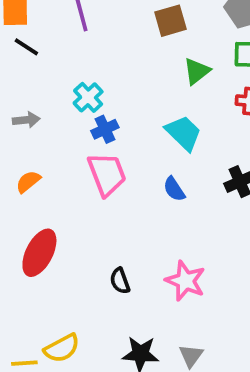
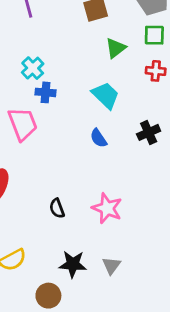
blue cross: (105, 129) -> (46, 92), turned 30
pink trapezoid: (107, 174) -> (23, 124), moved

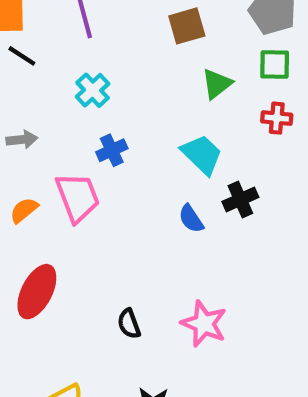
cyan cross: (33, 68) -> (93, 90), moved
blue cross: (46, 92) -> (112, 150), turned -30
black cross: (149, 132) -> (240, 199), moved

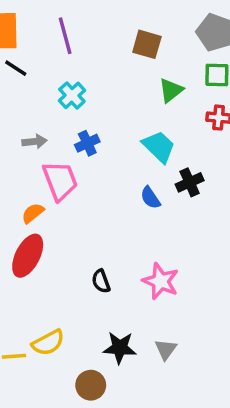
brown square: (187, 26) -> (147, 44), turned 32
gray arrow: (22, 139) -> (34, 141), moved
orange semicircle: (24, 210) -> (33, 213), moved

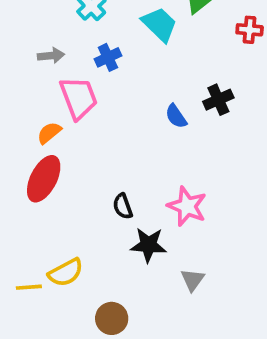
cyan trapezoid: (159, 147) -> (159, 24), moved
black star: (120, 348) -> (148, 245), moved

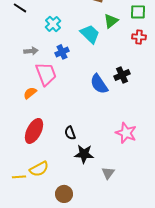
blue semicircle: (176, 116) -> (99, 84), size x1.5
red ellipse: (44, 179) -> (34, 131), moved
pink star: (187, 206) -> (126, 133), moved

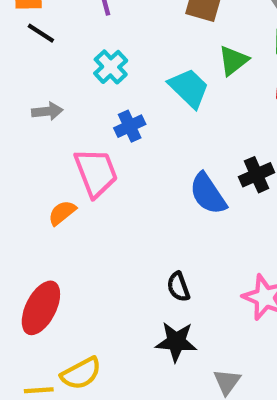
gray arrow: (31, 51) -> (47, 111), moved
red ellipse: (34, 131) -> (41, 308), moved
black semicircle: (70, 133) -> (178, 287), moved

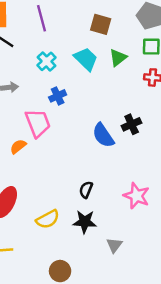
cyan trapezoid: (189, 88) -> (86, 59), moved
black semicircle: (178, 287) -> (86, 190), turned 42
yellow semicircle: (81, 373) -> (48, 219), moved

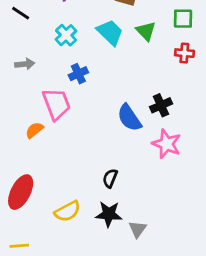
green triangle: (118, 58) -> (146, 31), turned -36
pink star: (136, 196) -> (167, 144), moved
gray triangle: (114, 245) -> (138, 229), moved

